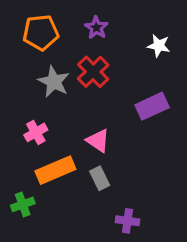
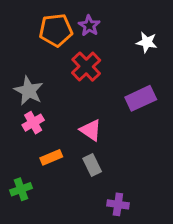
orange pentagon: (41, 33) -> (56, 30), moved
gray star: (54, 82) -> (29, 91), moved
orange rectangle: (55, 170) -> (51, 157), size x0.6

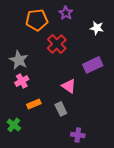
purple star: (89, 26) -> (66, 13), moved
pink triangle: (91, 130) -> (69, 86), moved
green cross: (21, 189) -> (14, 125), turned -32

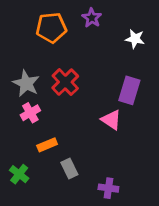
red cross: (57, 44) -> (65, 82), moved
purple rectangle: (93, 65) -> (129, 90), turned -48
pink triangle: (69, 86) -> (111, 120), moved
gray rectangle: (61, 109) -> (69, 169), moved

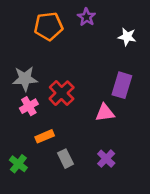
red cross: (65, 82) -> (62, 93), moved
gray star: (26, 83) -> (25, 79), turned -30
pink triangle: (111, 120) -> (105, 113), turned -42
purple cross: (108, 188) -> (106, 159), moved, turned 36

